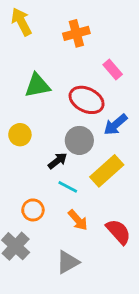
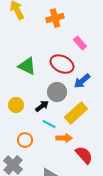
green triangle: (37, 85) -> (27, 66), moved, turned 36
yellow circle: (20, 135) -> (16, 105), moved
orange arrow: (78, 220) -> (64, 138), moved, turned -49

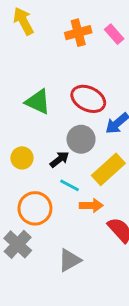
pink rectangle: (80, 43) -> (114, 34), moved
orange circle: (25, 140) -> (35, 208), size x1.5

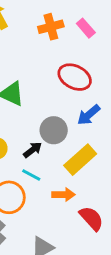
red ellipse: (88, 99) -> (75, 77), moved
cyan line: (70, 185) -> (31, 175), moved

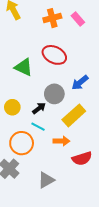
red ellipse: (75, 77) -> (54, 55), moved
red semicircle: (91, 218) -> (82, 158), turned 114

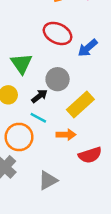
green triangle: (24, 67) -> (21, 64), moved, turned 30
blue arrow: (80, 83) -> (88, 48), moved

